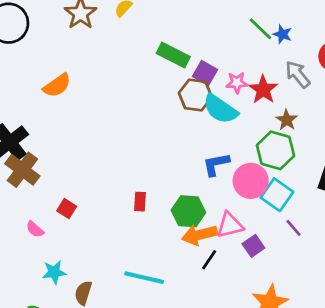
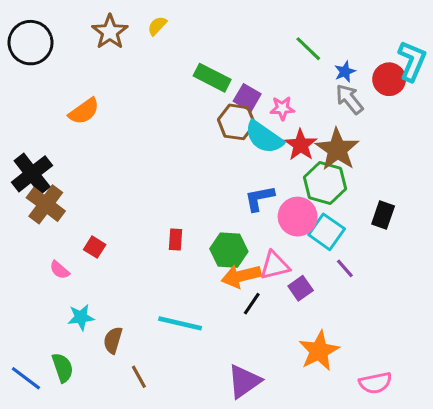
blue star: (282, 34) -> (345, 72), moved, turned 30
red star: (263, 90) -> (301, 145), moved
brown star: (287, 120) -> (337, 149), size x1.8

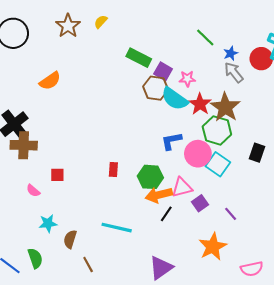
brown cross: (46, 204) -> (24, 145), turned -35
red square: (95, 247) -> (57, 175), turned -32
purple line: (345, 268) -> (231, 214), moved

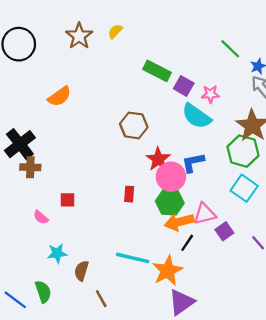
brown hexagon: (156, 88) -> (134, 125), moved
red star: (200, 104) -> (158, 159), moved
brown cross: (24, 145) -> (30, 167), size x0.7
pink circle: (198, 154) -> (171, 177), moved
orange star: (213, 247) -> (167, 271), moved

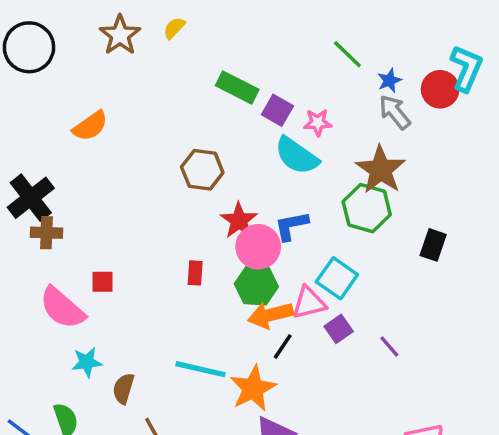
cyan square: (244, 188) -> (337, 278), moved
pink semicircle: (41, 217) -> (62, 308), size x2.0

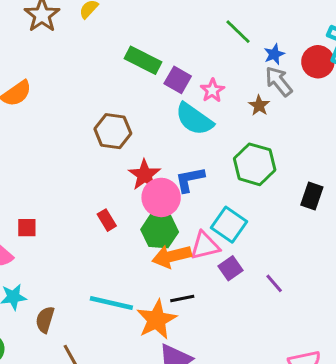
pink star: (318, 123) -> (212, 90), turned -30
brown star: (381, 170) -> (259, 105), moved, size x0.5
red rectangle: (195, 273) -> (107, 220), turned -35
black line: (283, 346) -> (182, 298), moved, turned 45

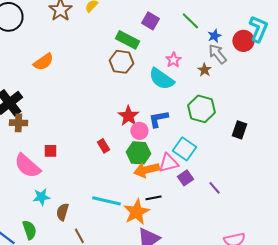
purple square: (178, 80) -> (150, 21), moved
brown hexagon: (113, 131) -> (121, 62), moved
pink circle: (161, 197) -> (139, 131), size x0.7

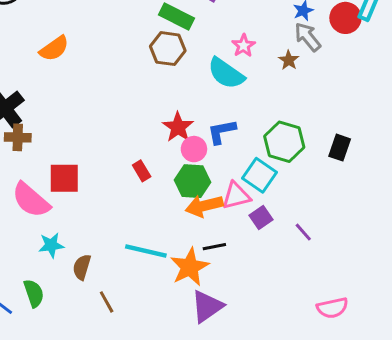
green hexagon: (201, 109) -> (284, 142), moved
red square: (50, 151) -> (64, 178), size x1.6

